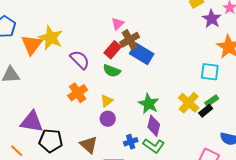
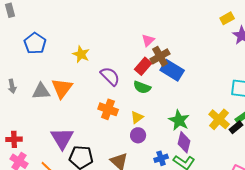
yellow star: (51, 38) -> (81, 54), size x0.7
orange triangle: (32, 45) -> (62, 88), moved
orange cross: (78, 93) -> (108, 109), turned -36
purple triangle: (32, 122) -> (62, 138), turned 50

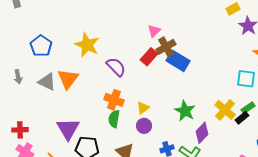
blue pentagon: (35, 43) -> (41, 46), moved
yellow star: (81, 54) -> (87, 45), size x1.4
green semicircle: (142, 87) -> (114, 119), moved, turned 78
gray triangle: (41, 91) -> (47, 82), turned 30
purple diamond: (184, 142) -> (202, 133), moved, turned 30

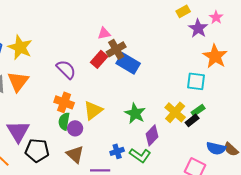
pink triangle: (154, 31) -> (104, 33), turned 32
yellow star: (87, 45) -> (20, 47), moved
yellow triangle: (143, 108) -> (93, 110), size x1.5
purple circle: (144, 126) -> (75, 128), moved

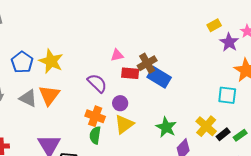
pink triangle: (104, 33) -> (117, 55), moved
red rectangle: (99, 59) -> (130, 73), turned 54
green rectangle: (198, 110) -> (240, 135), moved
purple circle: (75, 128) -> (120, 103), moved

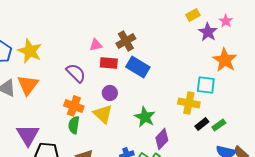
brown cross: (147, 63) -> (126, 41), moved
purple circle: (120, 103) -> (110, 93), moved
yellow triangle: (124, 124) -> (103, 114), turned -40
yellow cross: (206, 126) -> (189, 103), moved, turned -30

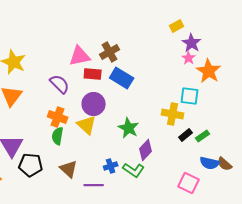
pink star: (226, 21) -> (189, 58), moved
pink triangle: (96, 45) -> (80, 56), size x1.6
purple circle: (110, 93) -> (94, 104), size x1.5

